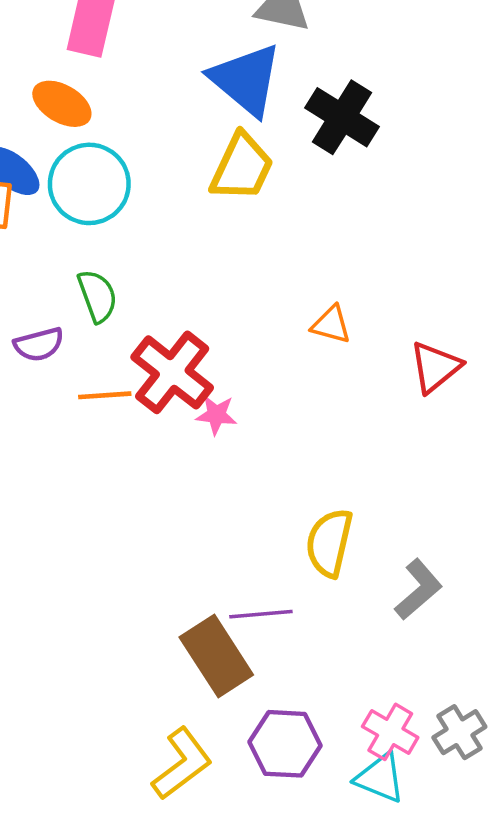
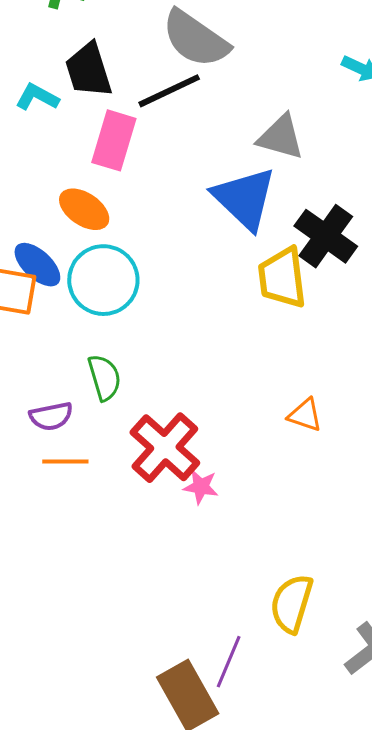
yellow trapezoid: (242, 167) -> (282, 278), moved, turned 144
orange line: (105, 395) -> (65, 462), moved
purple line: (261, 614) -> (229, 662), turned -66

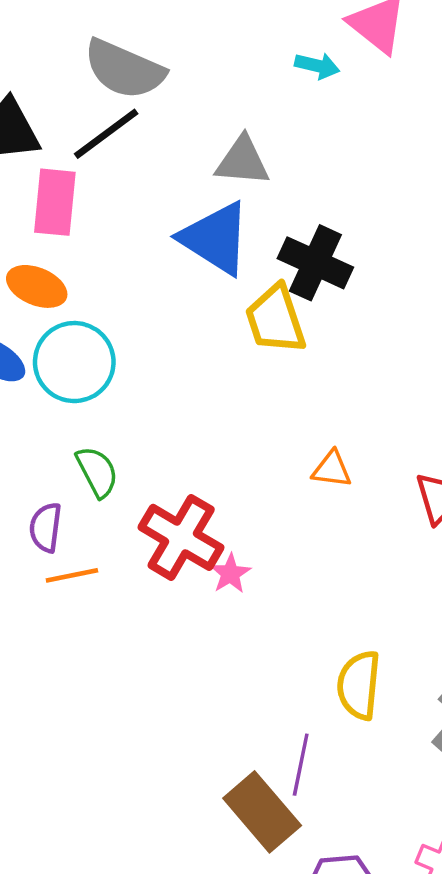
purple semicircle: (51, 416) -> (46, 527), turned 120
pink star: (201, 487) -> (230, 574), turned -30

